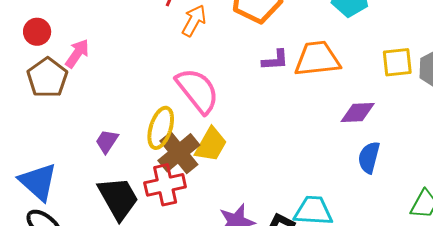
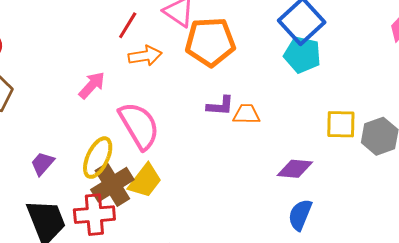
orange arrow: (194, 21) -> (145, 56), turned 44
pink arrow: (77, 53) -> (92, 85), moved
orange trapezoid: (317, 59) -> (246, 114), moved, size x0.6

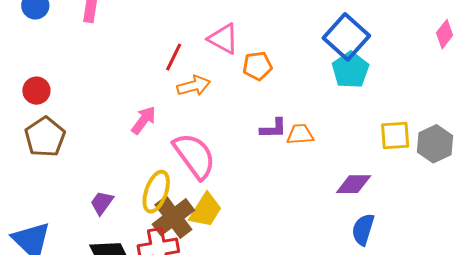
orange pentagon: (210, 42) -> (257, 66), size x0.6
cyan pentagon: (302, 55) -> (350, 70), turned 30

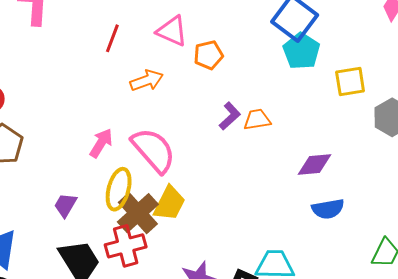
red line: (174, 57) -> (112, 38), moved
pink arrow: (144, 120) -> (101, 143), moved
purple L-shape: (273, 128) -> (230, 116), turned -36
yellow square: (395, 135) -> (350, 81), moved
blue semicircle: (363, 229) -> (328, 209), turned -112

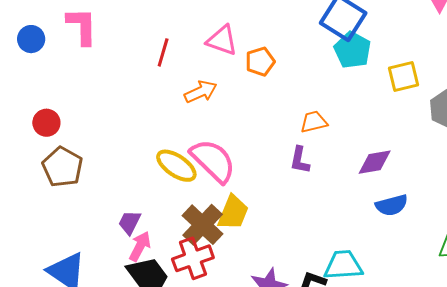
purple L-shape: (230, 116) -> (300, 160), moved, turned 148
pink arrow: (101, 143) -> (140, 246), moved
yellow ellipse: (119, 189) -> (176, 166), moved, turned -66

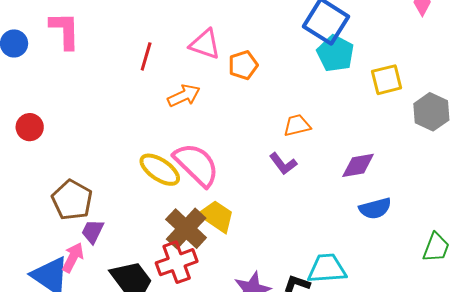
purple L-shape: (300, 160) -> (283, 164), turned -48
brown pentagon: (63, 167) -> (72, 200), moved
yellow trapezoid: (233, 213) -> (217, 216), turned -78
purple trapezoid: (130, 222) -> (93, 231), moved
pink arrow: (140, 246) -> (73, 257), moved

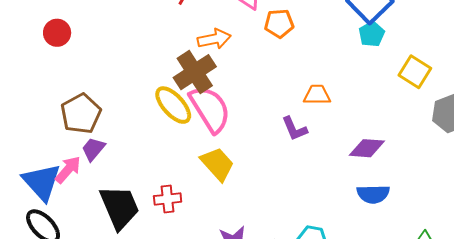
cyan pentagon: (335, 53) -> (372, 34), size x0.7
yellow square: (387, 80) -> (415, 72), turned 32
brown cross: (186, 229) -> (195, 72), moved
red cross: (177, 262) -> (168, 199), size x0.7

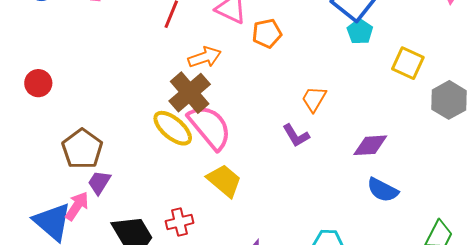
red circle: (57, 33) -> (38, 83), moved
orange trapezoid: (317, 95) -> (314, 99), turned -52
blue semicircle: (373, 194) -> (383, 190), turned 36

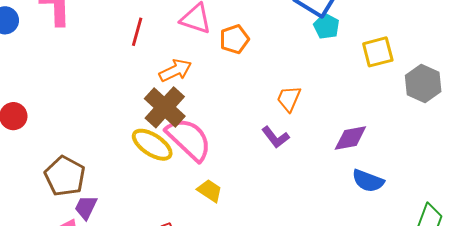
yellow square: (408, 63) -> (378, 52), turned -32
yellow trapezoid: (224, 181) -> (210, 191), size x0.7

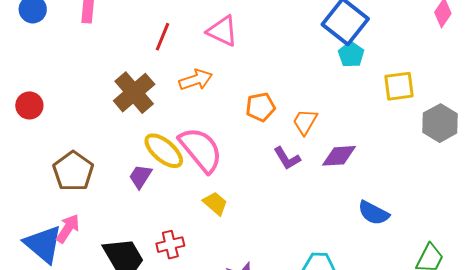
orange pentagon: (234, 39) -> (261, 107), moved
brown cross: (165, 107) -> (134, 93), moved
purple diamond: (350, 138) -> (339, 156), moved
purple trapezoid: (86, 207) -> (140, 176), moved

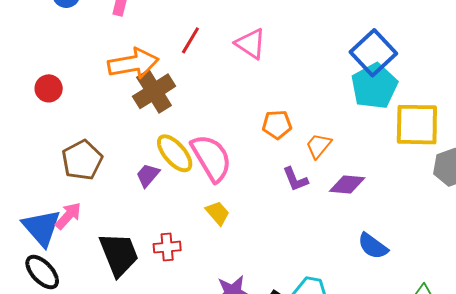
cyan pentagon: (351, 54) -> (374, 86), size x1.8
orange arrow: (196, 80) -> (133, 64), moved, size x1.5
yellow square: (399, 86) -> (417, 125), size x1.5

